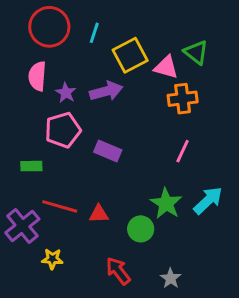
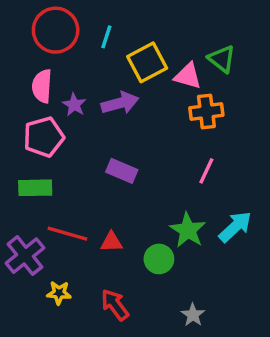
pink pentagon: (63, 130) -> (44, 137), moved
green rectangle: (31, 166) -> (35, 188), size x1.4
red arrow: (118, 271) -> (115, 305), moved

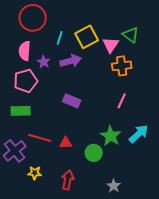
cyan line: (106, 37) -> (60, 38), moved
pink triangle: (188, 76) -> (111, 45), turned 48
red arrow: (115, 305) -> (68, 180), turned 48

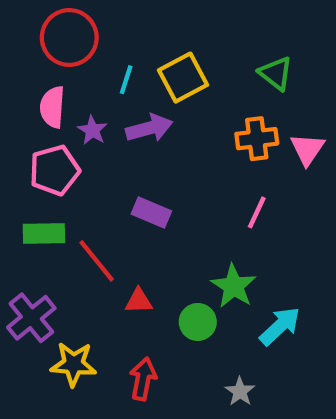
pink triangle: (111, 45) -> (307, 149), moved
cyan arrow: (139, 134) -> (280, 326), moved
red line: (40, 138) -> (97, 261), moved, turned 35
yellow star: (35, 173) -> (73, 364), size x1.5

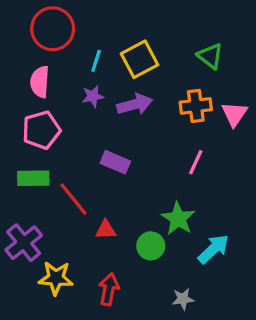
purple arrow: (149, 128) -> (135, 104), moved
purple star: (92, 130) -> (93, 96), moved, turned 30
gray star: (240, 391) -> (183, 299), turned 30

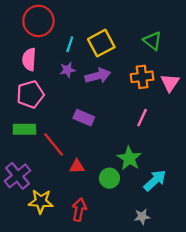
gray star: (183, 299) -> (142, 217), moved

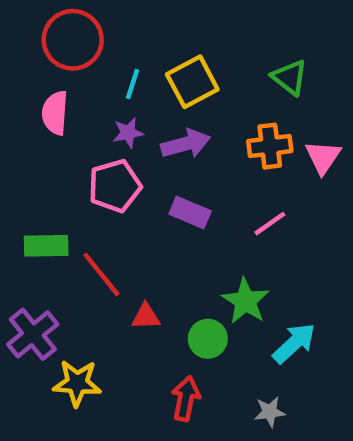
pink pentagon: (30, 94) -> (115, 186), moved
purple rectangle: (84, 118) -> (190, 212), moved
pink line: (142, 118) -> (270, 224), turned 30
red arrow: (79, 210) -> (186, 399), moved

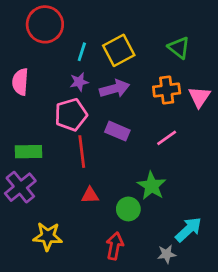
pink semicircle: (55, 113) -> (20, 82), moved
red line: (101, 274) -> (82, 152), moved, turned 32
purple cross: (33, 334) -> (20, 187), moved
cyan arrow: (294, 343) -> (188, 229), moved

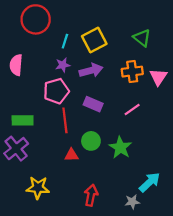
green circle: (128, 209) -> (91, 141), moved

